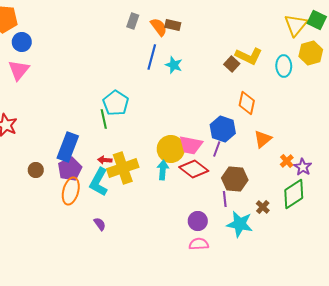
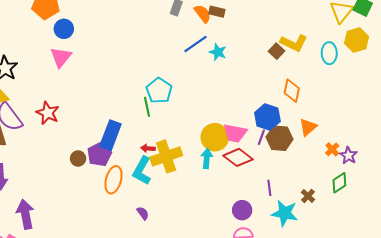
blue line: (152, 57) -> (196, 44), turned 40
purple pentagon: (70, 169) -> (99, 154), moved
brown hexagon: (235, 179) -> (280, 138), moved
green diamond: (294, 194) -> (339, 183), size x0.7

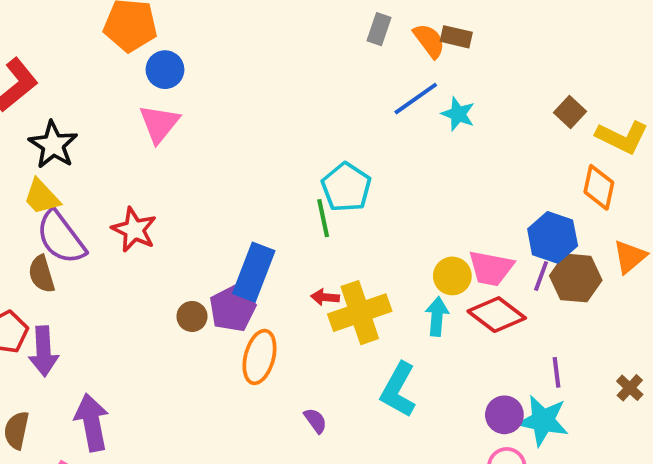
yellow L-shape: (294, 43) -> (622, 137), moved
yellow circle: (215, 137) -> (452, 276), size x0.7
cyan L-shape: (142, 171) -> (398, 390), moved
cyan star: (285, 213) -> (543, 421), moved

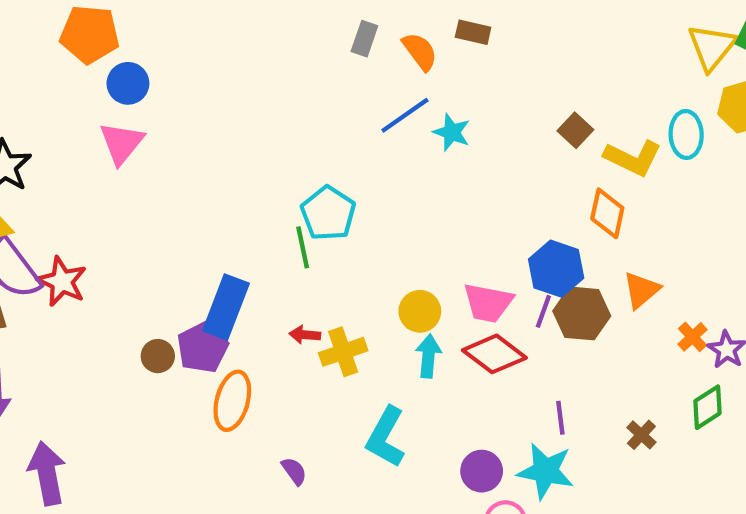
brown rectangle: (456, 37) -> (473, 32), moved
red star: (134, 230) -> (62, 281), moved
yellow circle: (452, 276) -> (420, 311), moved
yellow cross: (360, 313) -> (343, 352), size x0.7
purple circle: (504, 415) -> (482, 471), moved

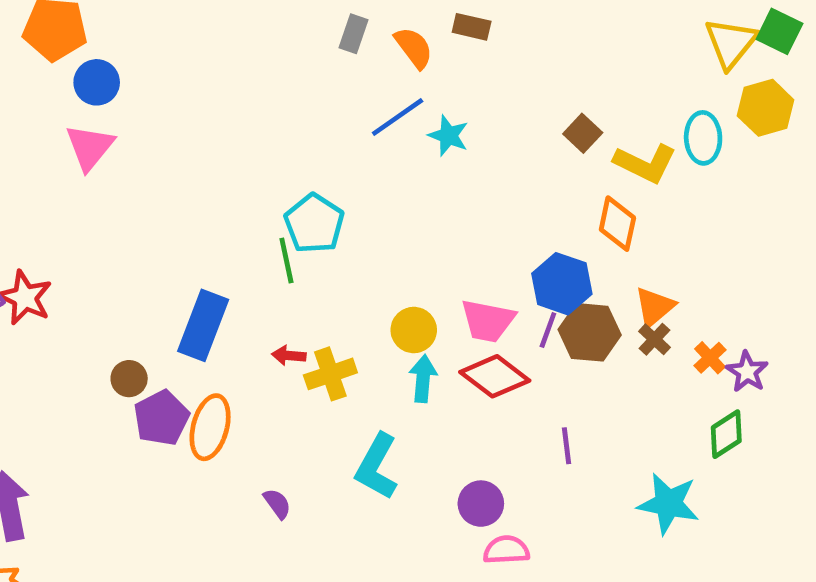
purple pentagon: (203, 348) -> (161, 418), moved
brown cross: (641, 435) -> (654, 339), moved
cyan star: (546, 471) -> (668, 504), moved

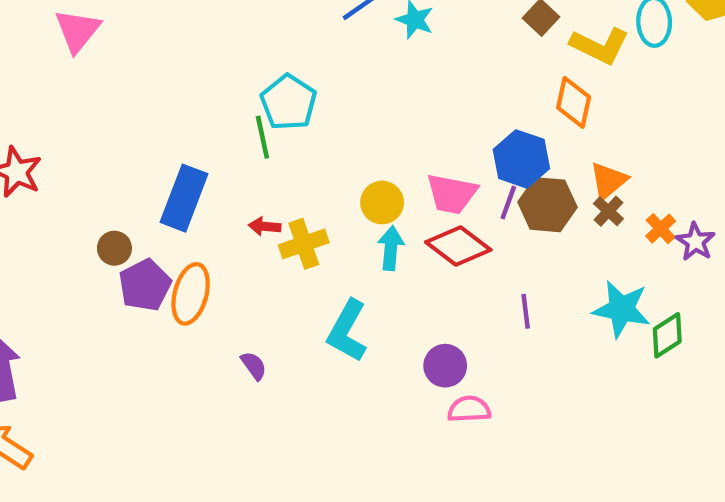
green diamond: (726, 434) -> (667, 335), moved
cyan star: (668, 504) -> (621, 309), moved

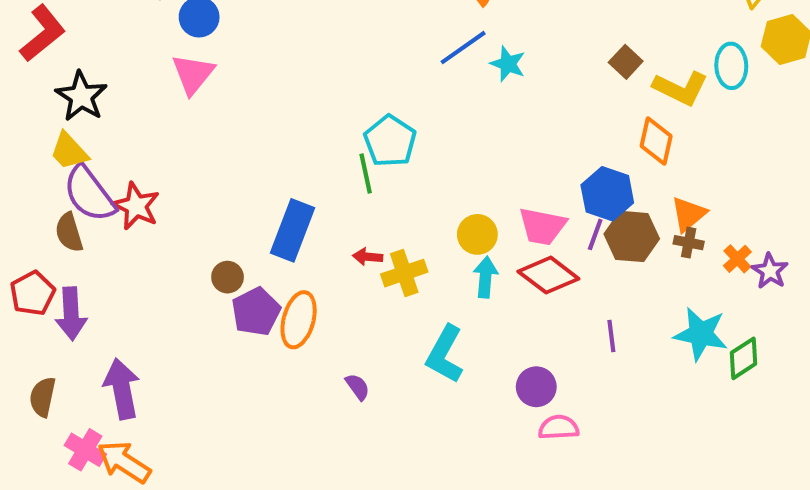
brown cross: (608, 211) -> (689, 243), turned -32

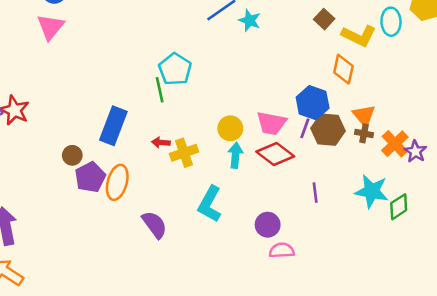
orange triangle: (689, 214) -> (364, 115), turned -30
orange cross: (737, 259) -> (395, 144), size x1.5
purple semicircle: (358, 387) -> (155, 225), size x1.6

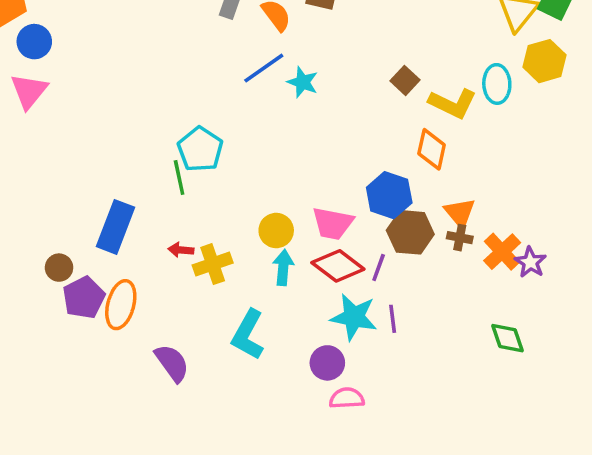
purple line: (305, 128) -> (379, 268), moved
cyan star: (372, 191) -> (354, 317), moved
green diamond: (399, 207) -> (507, 338), turned -76

